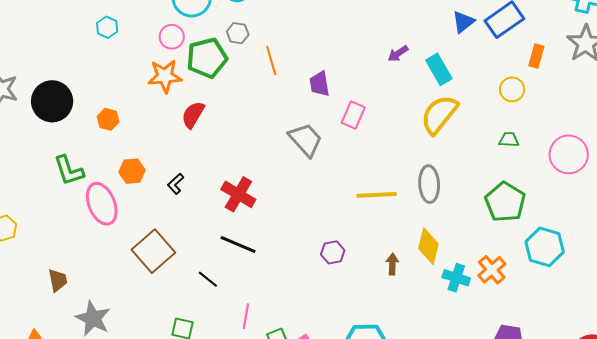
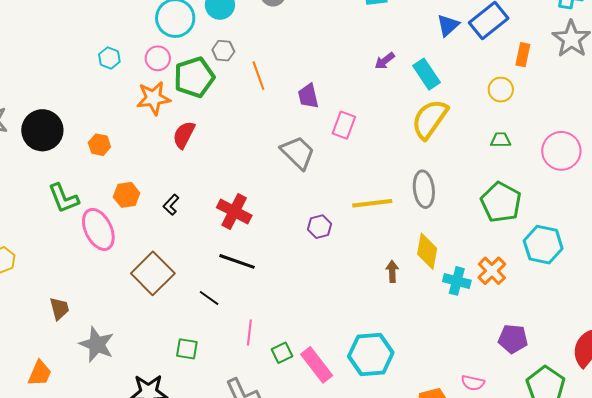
cyan hexagon: (107, 27) -> (109, 58), moved
purple hexagon: (333, 252) -> (320, 227), moved

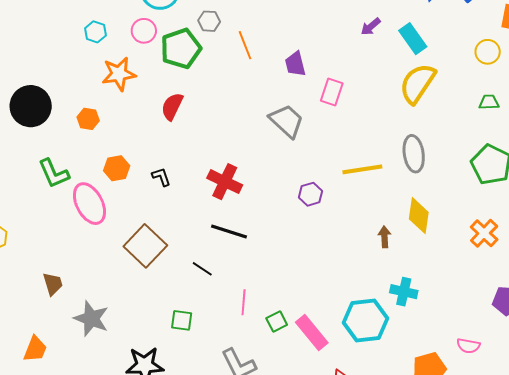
orange star: (153, 98) -> (119, 74), moved
black L-shape: (171, 205) -> (161, 177), turned 120
cyan cross: (457, 281) -> (404, 292), moved

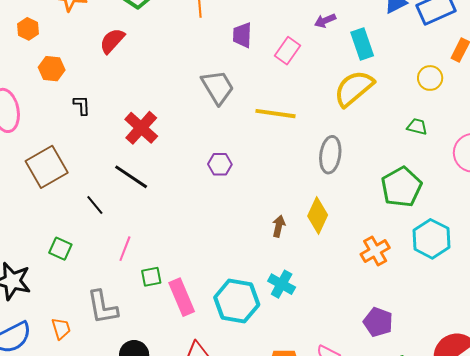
pink rectangle: (332, 92) -> (287, 51), moved
orange hexagon: (117, 168) -> (52, 69), moved
yellow line: (362, 169) -> (276, 114), moved

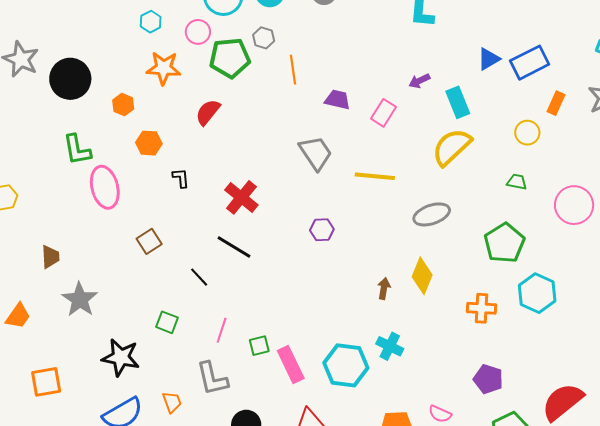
purple trapezoid: (242, 35) -> (337, 100), turned 104
gray ellipse: (330, 155) -> (432, 214), turned 66
brown square: (47, 167) -> (149, 241), size x0.6
pink line: (125, 249) -> (222, 330), moved
orange cross: (375, 251) -> (482, 308), turned 36

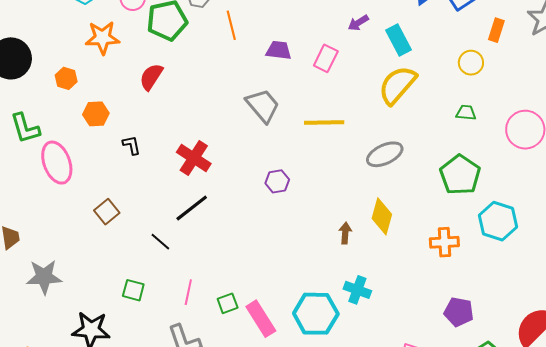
black line: (234, 247) -> (192, 208), turned -63
gray star: (80, 299) -> (44, 277), turned -30

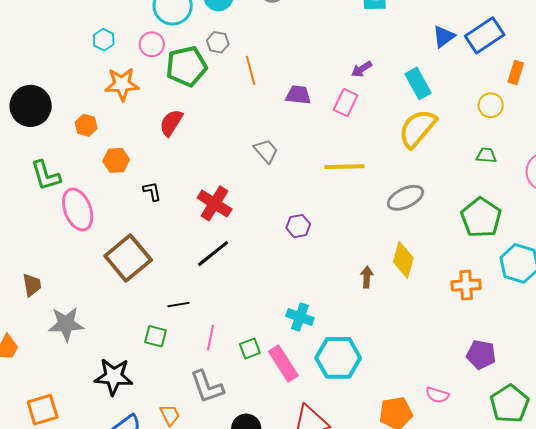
purple arrow: (358, 23) -> (362, 69), moved
gray trapezoid: (263, 106) -> (266, 151), moved, size x0.7
brown square: (107, 212) -> (128, 258), size x1.8
black line: (160, 242) -> (179, 305), moved, turned -50
cyan cross: (357, 290) -> (300, 317), moved

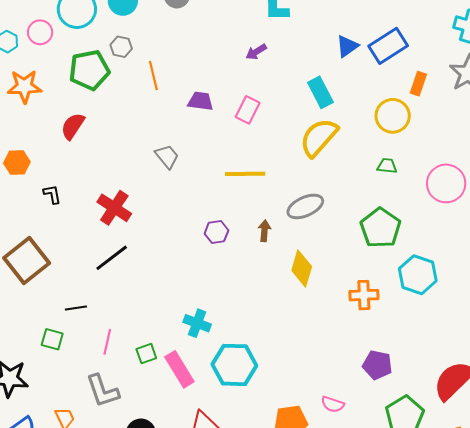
pink circle: (152, 44) -> (40, 32), moved
purple arrow: (362, 69) -> (256, 52), moved
yellow circle: (491, 105) -> (393, 116), size x1.4
purple hexagon: (298, 226) -> (216, 232), moved
brown arrow: (367, 277) -> (264, 231), moved

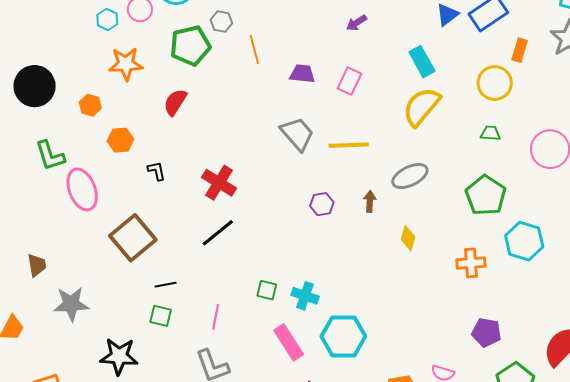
gray trapezoid: (167, 156) -> (297, 134), moved, size x1.4
yellow diamond: (302, 268) -> (408, 238), size x0.7
black line: (76, 308) -> (166, 285), moved
green square: (146, 354) -> (267, 290), moved, turned 35

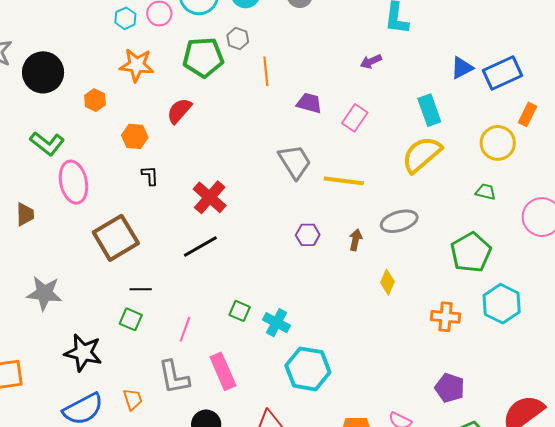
orange hexagon: (120, 140) -> (135, 136), moved
green L-shape: (50, 156) -> (47, 143), turned -44
brown trapezoid: (37, 265) -> (25, 214), moved
pink rectangle: (289, 342) -> (223, 371), moved

